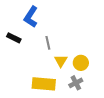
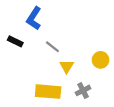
gray line: (48, 43) -> (52, 47), turned -40
yellow circle: (81, 63) -> (101, 60), moved

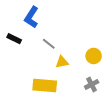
yellow triangle: (67, 66) -> (62, 62), turned 48
gray cross: (83, 90) -> (92, 84), moved

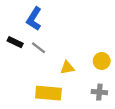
gray line: (49, 44) -> (38, 48), moved
gray cross: (92, 84) -> (99, 92), turned 32

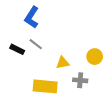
black rectangle: (15, 42) -> (17, 49), moved
gray cross: (99, 92) -> (80, 80), moved

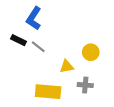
black rectangle: (17, 49) -> (19, 40), moved
yellow circle: (95, 57) -> (91, 52), moved

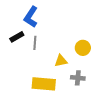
black rectangle: (19, 40) -> (17, 37), turned -56
gray line: (38, 47) -> (35, 43), turned 56

